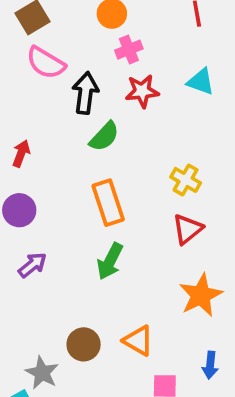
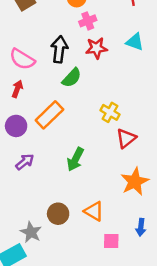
pink semicircle: (46, 63) -> (22, 59), moved
yellow cross: (186, 180) -> (110, 112), moved
orange rectangle: (108, 203) -> (49, 115), moved, turned 64

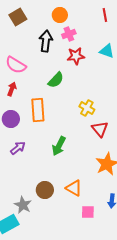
black arrow: (59, 49) -> (46, 41), moved
orange rectangle: (49, 115) -> (38, 110), turned -50
red triangle: (126, 138) -> (100, 129), turned -30

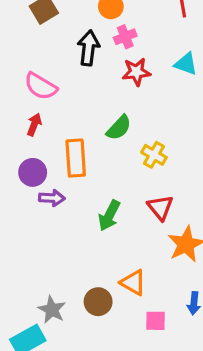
green semicircle: (56, 80) -> (119, 128), moved
red triangle: (100, 129) -> (160, 208), moved
purple arrow: (18, 148) -> (52, 198), moved, turned 42
brown circle: (45, 190) -> (98, 302), moved

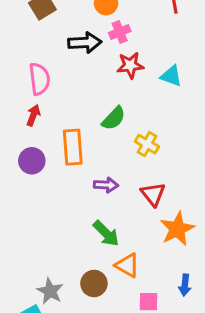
black arrow: (89, 48) -> (85, 43), turned 80
cyan triangle: (186, 64) -> (171, 76), moved
pink semicircle: (41, 86) -> (39, 79), turned -128
purple arrow: (52, 198) -> (106, 185), moved
green arrow: (109, 215) -> (106, 233), moved, turned -72

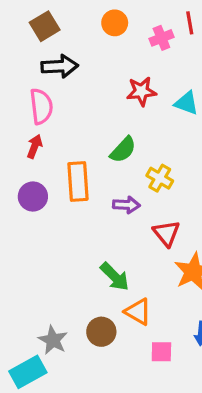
pink cross: (120, 32) -> (161, 38), moved
black arrow: (85, 43) -> (60, 66), moved
purple arrow: (106, 185) -> (126, 205), moved

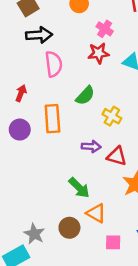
pink cross: (161, 38) -> (105, 29), moved, turned -35
pink semicircle: (41, 106) -> (54, 64), moved
purple arrow: (126, 205) -> (91, 147), moved
red triangle: (166, 233) -> (117, 156), turned -35

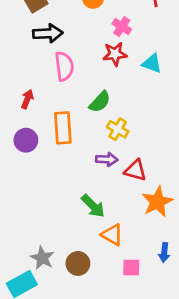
yellow cross: (112, 116) -> (118, 129), moved
brown circle: (69, 228) -> (78, 263), moved

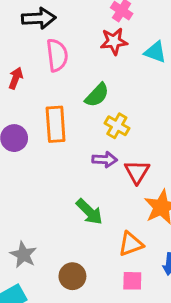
red arrow: (27, 99) -> (16, 78), moved
red triangle: (135, 170) -> (137, 172), turned 45
orange triangle: (112, 235) -> (131, 244), moved, turned -50
gray star: (42, 258) -> (23, 255), moved

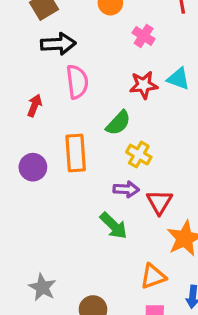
red star: (114, 41) -> (144, 85), moved
green arrow: (89, 212) -> (114, 226), moved

